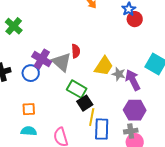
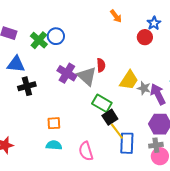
red circle: (135, 19) -> (145, 37), moved
blue circle: (31, 73) -> (56, 36), moved
yellow line: (92, 117) -> (117, 131), turned -48

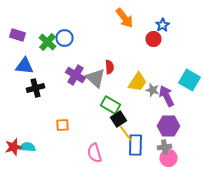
orange arrow: (116, 16) -> (124, 18), size x1.5
cyan semicircle: (54, 145) -> (28, 147), moved

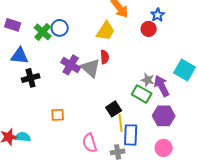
yellow trapezoid: (138, 82) -> (106, 31), moved
green rectangle: (110, 105) -> (142, 94), moved
yellow line: (126, 133) -> (121, 123), turned 30
gray cross: (164, 147) -> (118, 152), moved

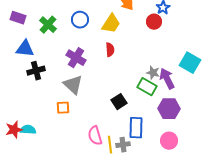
blue circle: (60, 28) -> (80, 20), moved
gray triangle: (91, 68) -> (73, 85), moved
yellow line: (121, 123) -> (110, 145), moved

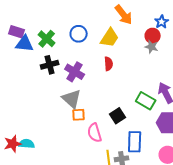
blue triangle: (25, 49) -> (25, 44), moved
black cross: (36, 71) -> (50, 65), moved
gray star: (153, 73) -> (152, 47), moved
orange square: (63, 108) -> (79, 115), moved
pink semicircle: (95, 136) -> (95, 133), moved

